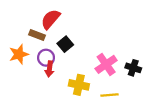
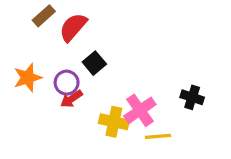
brown rectangle: (37, 35) -> (44, 16), moved, turned -63
pink cross: (106, 64) -> (140, 110), moved
red arrow: (49, 69) -> (71, 99), turned 49

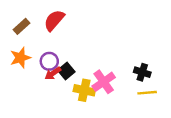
brown rectangle: (44, 16) -> (22, 26), moved
black square: (94, 63) -> (66, 71), moved
yellow line: (158, 136) -> (147, 93), moved

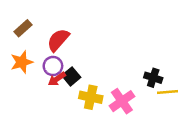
red semicircle: (54, 20) -> (58, 40), moved
pink cross: (104, 82) -> (122, 101), moved
yellow line: (147, 93) -> (167, 92), moved

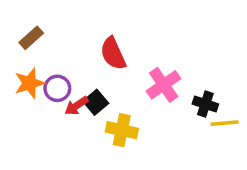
red semicircle: (58, 40) -> (113, 53), moved, turned -65
purple circle: (53, 66) -> (57, 88), moved
pink cross: (122, 101) -> (164, 85), moved

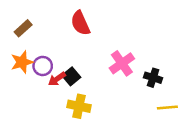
red semicircle: (113, 53) -> (80, 23), moved
yellow line: (225, 123) -> (167, 108), moved
yellow cross: (122, 130) -> (79, 106), moved

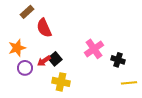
red semicircle: (80, 23) -> (44, 28), moved
brown rectangle: (23, 28) -> (27, 12), moved
purple circle: (43, 66) -> (25, 68), moved

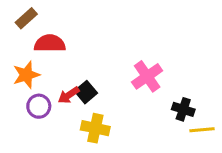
brown rectangle: (27, 12) -> (26, 18), moved
red semicircle: (44, 28) -> (50, 43), moved, turned 114
black cross: (118, 60) -> (183, 109), moved

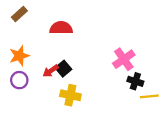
red semicircle: (50, 43) -> (61, 28), moved
pink cross: (147, 76) -> (124, 59), moved
purple circle: (39, 106) -> (19, 80), moved

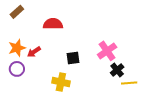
black square: (63, 69) -> (73, 58), moved, turned 32
red arrow: (51, 71) -> (34, 52), moved
black cross: (135, 81) -> (117, 70), turned 32

